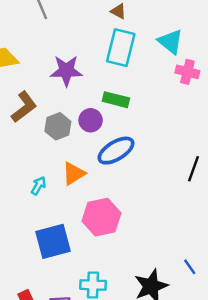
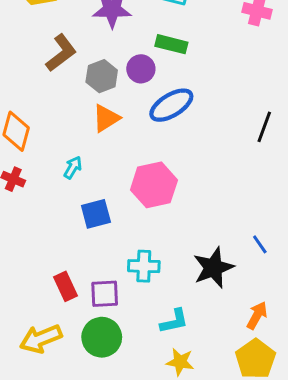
orange triangle: (74, 174) -> (106, 118), moved
cyan arrow: (38, 186) -> (73, 168), moved
blue square: (53, 241) -> (96, 214), size x0.7

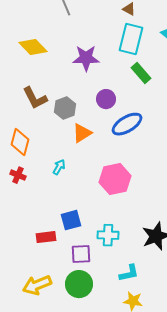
green rectangle: (171, 44) -> (141, 73), moved, turned 35
brown L-shape: (61, 53) -> (35, 98), moved, turned 100
gray hexagon: (102, 76) -> (65, 108), moved
blue square: (96, 214) -> (71, 220), moved
red rectangle: (65, 286) -> (46, 237), moved, turned -72

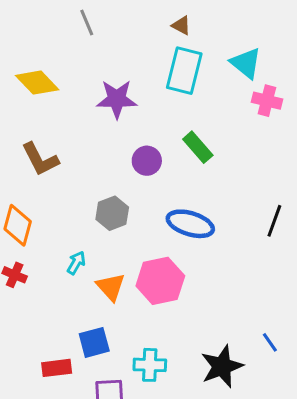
green rectangle: (141, 73) -> (198, 147), moved
gray hexagon: (65, 108) -> (112, 213), moved
blue ellipse: (127, 124) -> (190, 224), moved, turned 48
orange triangle: (82, 133) -> (111, 287), moved, turned -40

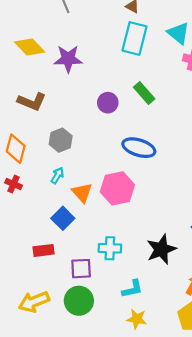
purple star: (117, 99) -> (68, 59), moved
brown L-shape: (40, 159) -> (32, 102), turned -40
gray hexagon: (112, 213) -> (61, 140), moved
blue square: (94, 342) -> (63, 218), moved, turned -30

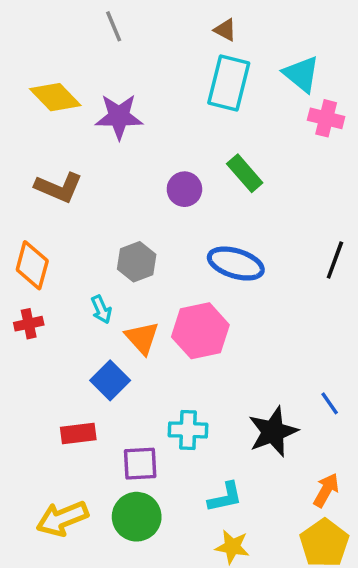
gray hexagon: (61, 140) -> (137, 262), moved
cyan arrow: (57, 175) -> (101, 310), turned 126
red cross: (14, 184) -> (29, 324), turned -35

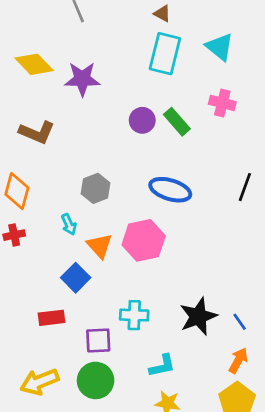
pink cross: (326, 118) -> (222, 103), moved
purple circle: (184, 189) -> (142, 120), moved
blue line: (330, 403) -> (240, 322), moved

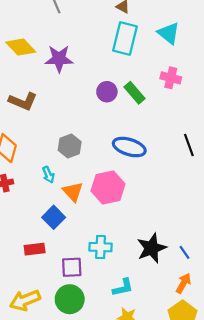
black line: (245, 187) -> (189, 145), turned -40

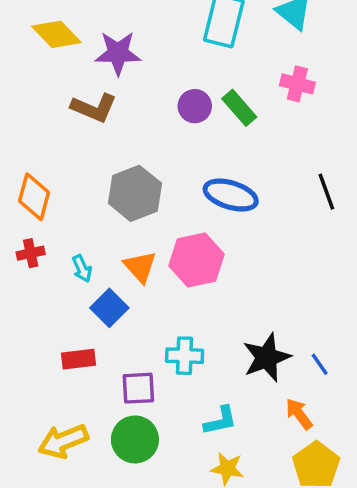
brown L-shape: (23, 101) -> (94, 108), moved
gray hexagon: (70, 146) -> (135, 193), size x1.4
cyan arrow: (48, 175) -> (82, 269), moved
orange arrow: (184, 283) -> (299, 414), moved, turned -66

